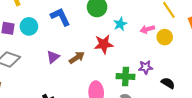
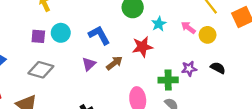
blue L-shape: (60, 17) -> (99, 35), moved
pink arrow: (147, 29) -> (188, 28), turned 56
black semicircle: (168, 83) -> (218, 68), moved

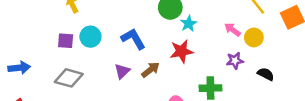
cyan star: (159, 24) -> (189, 24), moved
purple star: (189, 69) -> (235, 61), moved

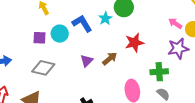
cyan star: (189, 24) -> (105, 18), moved
blue L-shape: (133, 39) -> (82, 23), moved
purple star: (235, 61) -> (178, 48), size x1.5

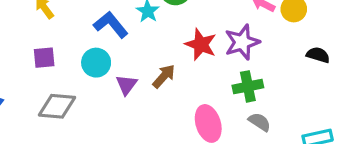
cyan circle: (60, 34) -> (96, 63), moved
red star: (134, 43) -> (201, 44), turned -30
purple star: (178, 48) -> (242, 42), moved

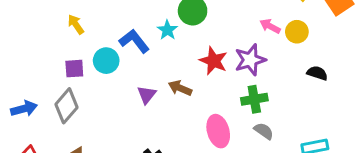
cyan circle: (96, 63) -> (106, 61), moved
brown arrow: (164, 76) -> (180, 88), turned -110
gray diamond: (57, 106) -> (67, 106), moved, turned -56

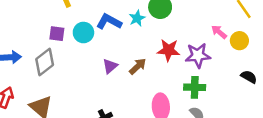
blue L-shape: (134, 41) -> (109, 22), turned -35
red star: (214, 61) -> (169, 50), turned -30
brown arrow: (180, 88) -> (138, 66), turned 102

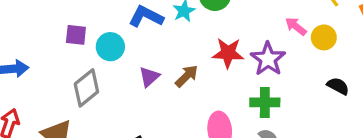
cyan circle: (83, 33) -> (110, 47), moved
purple star: (198, 55) -> (268, 59), turned -30
gray diamond: (45, 62) -> (86, 88), moved

